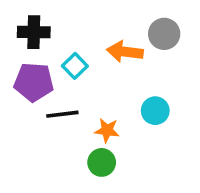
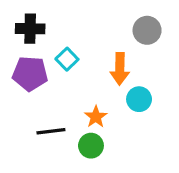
orange arrow: (125, 52) -> (120, 69), moved, turned -96
black line: (62, 114) -> (51, 131), moved
orange star: (107, 130) -> (96, 117), turned 30

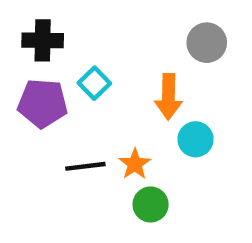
black line: (51, 131) -> (85, 166), moved
green circle: (91, 146) -> (151, 204), moved

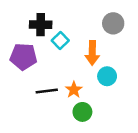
black cross: (43, 40) -> (41, 25), moved
cyan square: (94, 83) -> (60, 41), moved

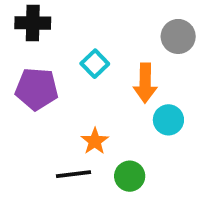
black cross: (41, 25) -> (33, 23), moved
orange star: (74, 90) -> (95, 141), moved
black line: (47, 91) -> (73, 174), moved

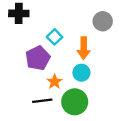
purple pentagon: (37, 89) -> (38, 58), moved, turned -30
cyan circle: (168, 120) -> (81, 73), moved
green circle: (130, 176) -> (75, 102), size x1.5

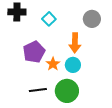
cyan square: (55, 37) -> (49, 19), moved
orange star: (55, 82) -> (53, 64), moved

